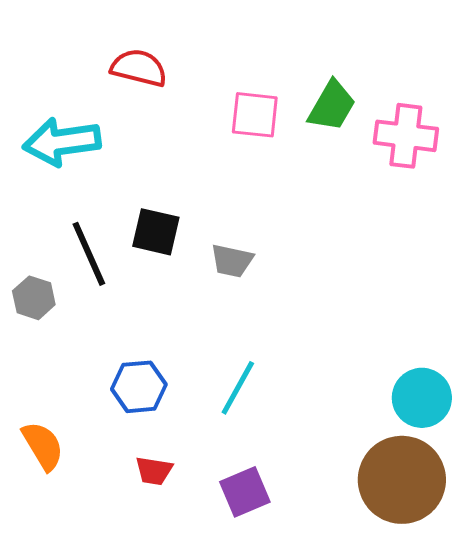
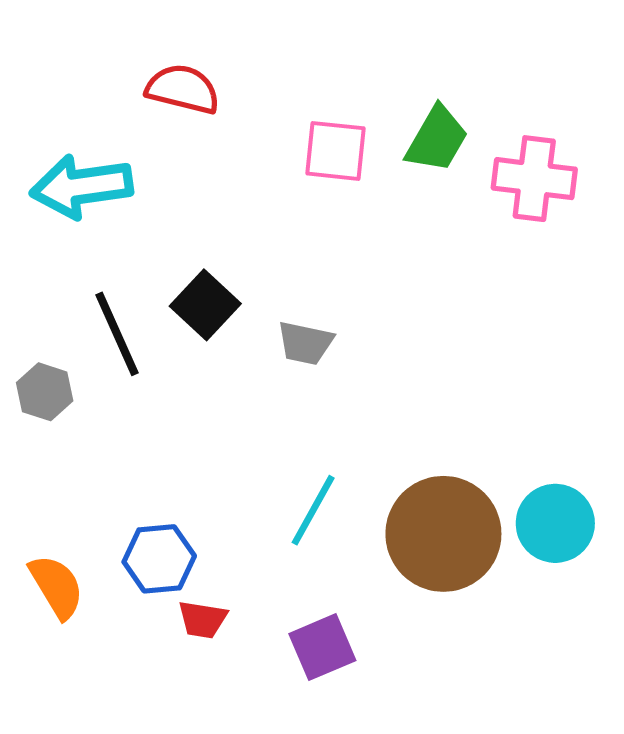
black square: (156, 232) -> (205, 305), turned 30
blue hexagon: (139, 387) -> (159, 559), moved
brown circle: (402, 480) -> (443, 534), moved

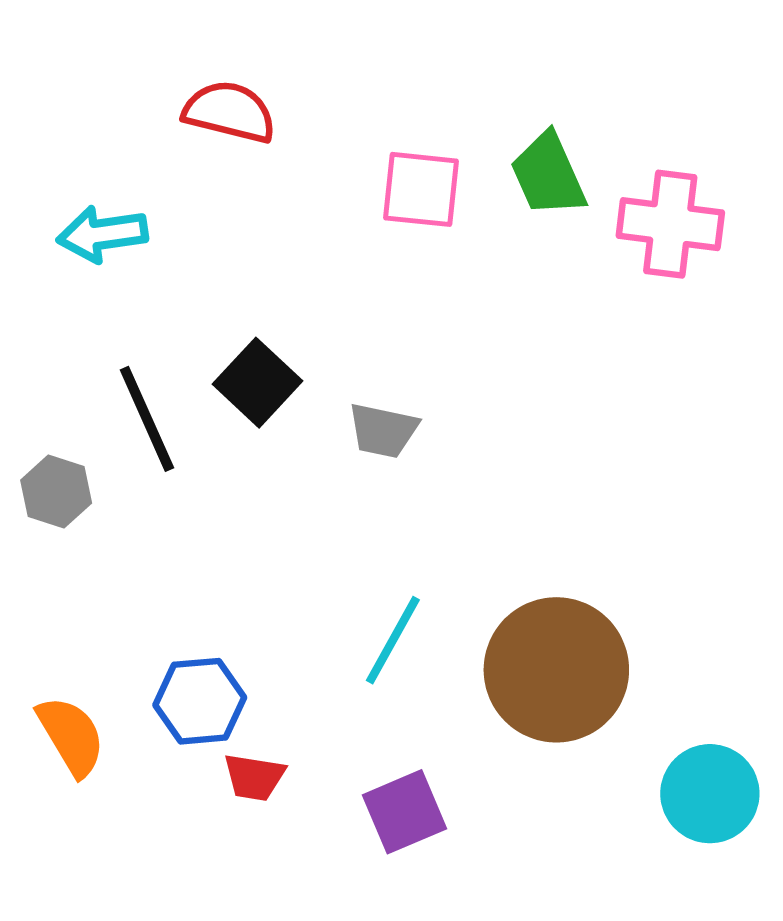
green trapezoid: (437, 139) -> (548, 175), turned 126
cyan arrow: (82, 186) -> (102, 234), size x0.7
cyan circle: (555, 523) -> (710, 794), moved

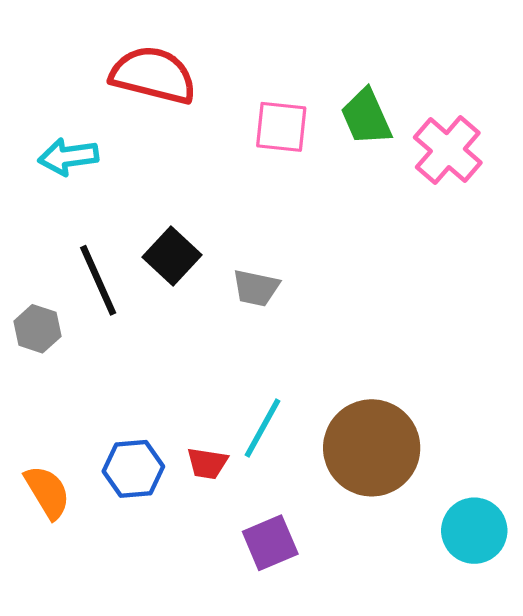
red semicircle: (229, 112) -> (153, 75), size x1.4
pink cross: (670, 224) -> (448, 150), turned 34
red trapezoid: (254, 777) -> (207, 463), moved

